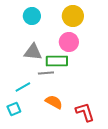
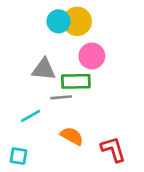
cyan circle: (32, 16) -> (59, 21), moved
yellow circle: (73, 16) -> (77, 21), moved
cyan square: (14, 109) -> (19, 156), moved, turned 32

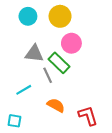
cyan circle: (59, 21) -> (28, 16), moved
green rectangle: (76, 81) -> (59, 63), turned 45
gray line: (61, 97) -> (48, 75), turned 70

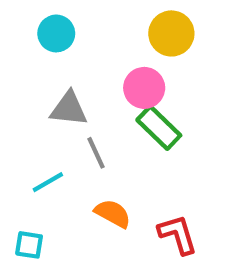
yellow circle: (60, 16) -> (171, 33), moved
green rectangle: (59, 63) -> (159, 128), moved

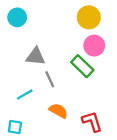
cyan circle: (56, 33) -> (17, 17), moved
pink circle: (144, 88) -> (94, 46), moved

